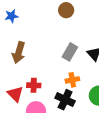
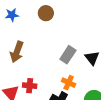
brown circle: (66, 10) -> (46, 13), moved
orange cross: (72, 80) -> (69, 83), turned 32

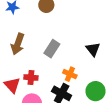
gray rectangle: (68, 55) -> (52, 49), moved

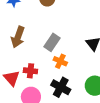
orange cross: (70, 74) -> (60, 61), moved

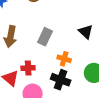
orange cross: (60, 61) -> (64, 59), moved

